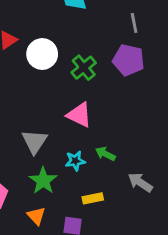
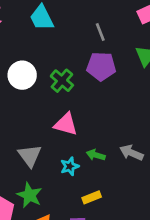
green star: (43, 181) -> (29, 195), moved
gray arrow: (140, 182) -> (131, 153), moved

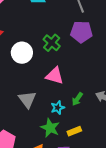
white circle: (22, 75) -> (22, 53), moved
green arrow: (96, 155) -> (77, 99), turned -72
green star: (29, 195) -> (50, 128), moved

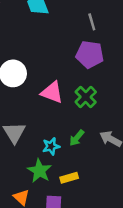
green cross: (52, 43) -> (86, 97), moved
pink triangle: (55, 76) -> (52, 92), moved

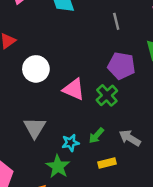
purple pentagon: (90, 54) -> (121, 66), moved
yellow rectangle: (69, 178) -> (107, 163), moved

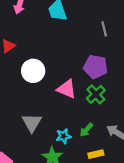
purple pentagon: (121, 66) -> (96, 67), moved

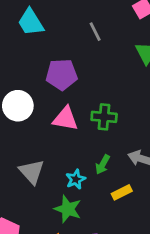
purple pentagon: (96, 67) -> (62, 75), moved
green cross: (96, 94) -> (104, 117), turned -30

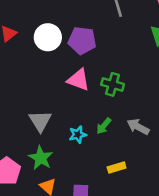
white circle: (18, 106) -> (48, 37), moved
yellow rectangle: (122, 192) -> (117, 168), moved
green star: (68, 209) -> (41, 158), moved

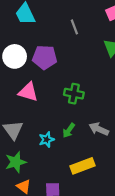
pink triangle: (78, 80) -> (28, 92), moved
green star: (41, 158) -> (16, 162), turned 30
yellow rectangle: (117, 168) -> (82, 166), size x1.5

